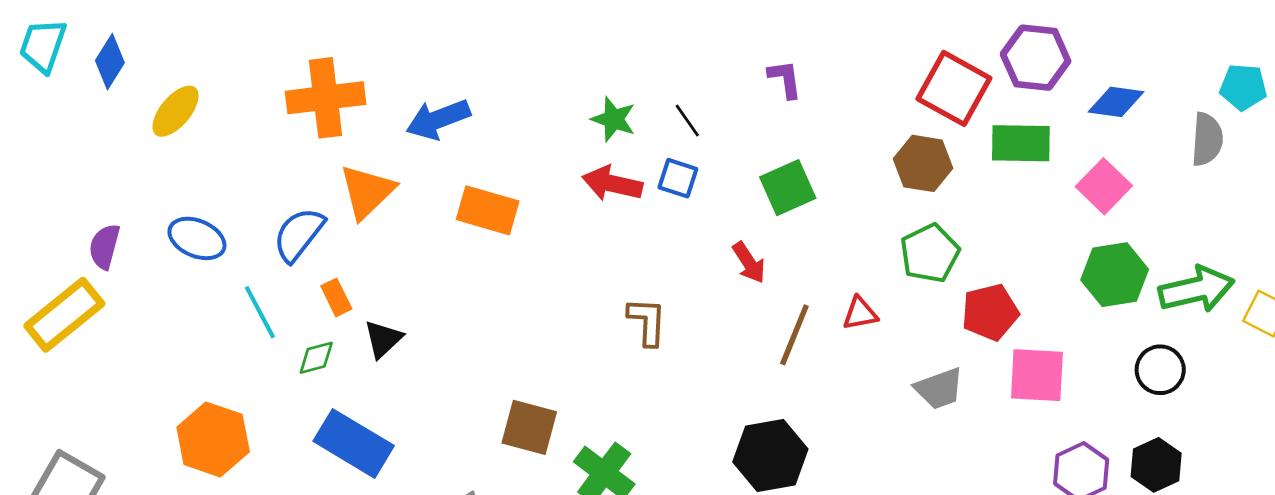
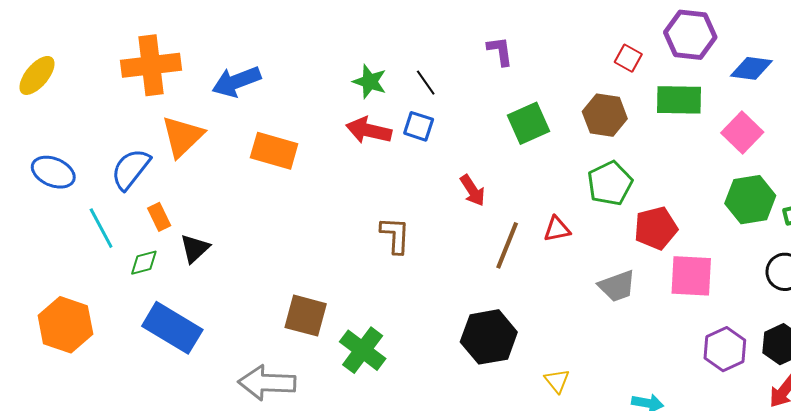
red square: (954, 88) -> (628, 58), size x0.5
green square: (788, 188) -> (528, 123), moved

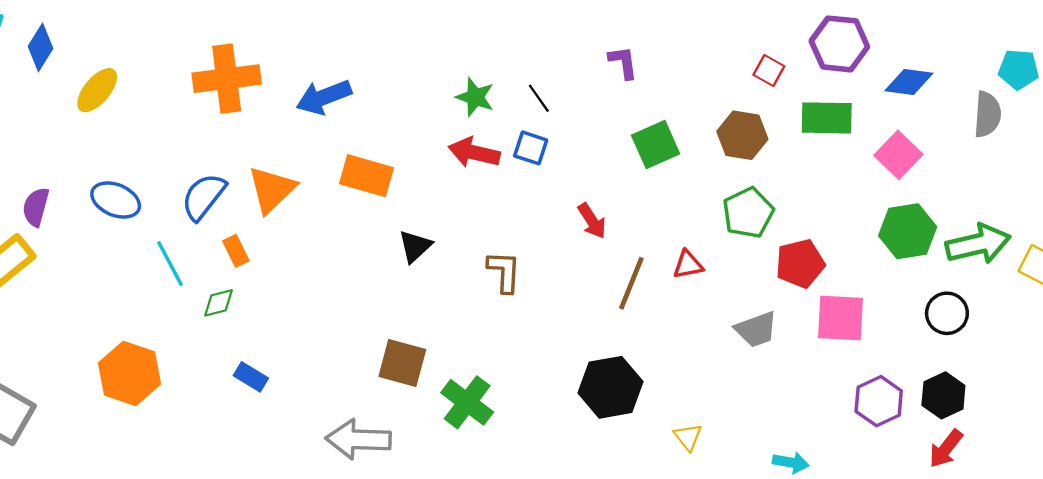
orange triangle: (182, 136) -> (272, 190), moved
black triangle: (195, 248) -> (415, 246), moved
blue rectangle: (172, 328) -> (251, 377), size x0.5

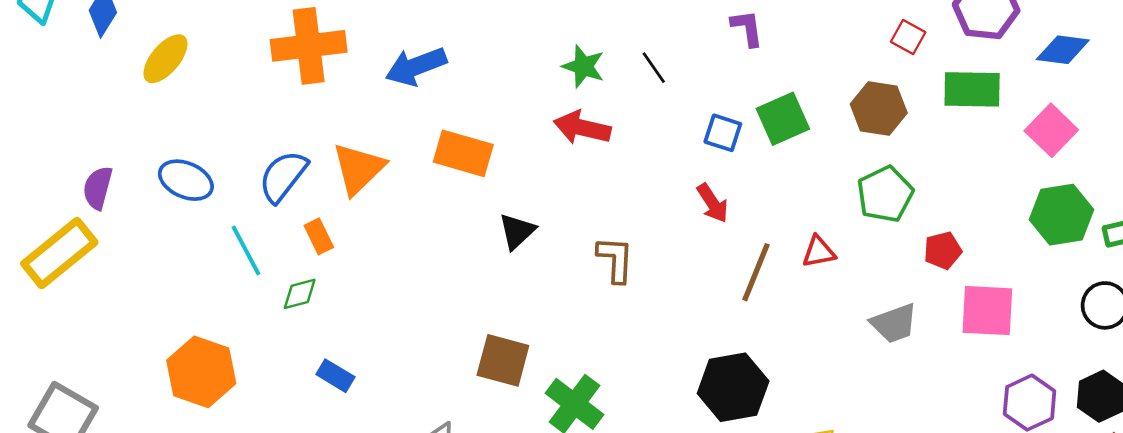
blue square: (531, 148) -> (723, 133), moved
red pentagon: (800, 264) -> (943, 250), size x0.7

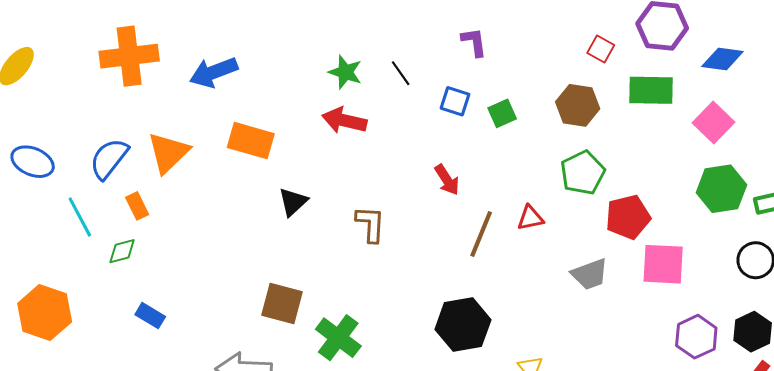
green square: (783, 119) -> (502, 113), size x0.7
blue square: (723, 133) -> (455, 101), moved
red pentagon: (943, 250) -> (628, 217), size x1.5

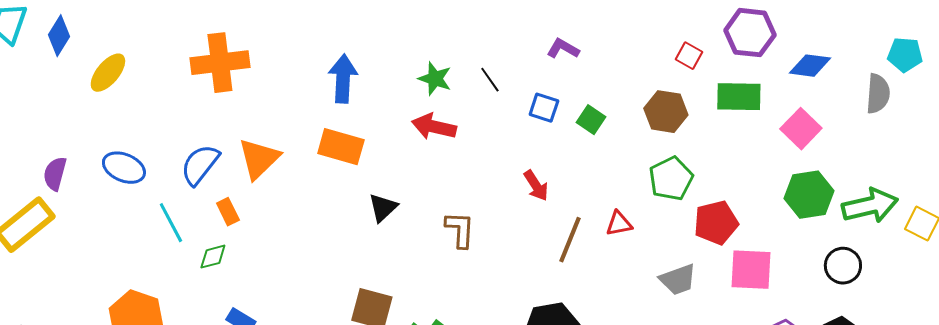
purple L-shape: (474, 42) -> (563, 49), turned -52
blue arrow: (214, 72) -> (343, 79), moved, turned 114
green square: (502, 113) -> (591, 120), turned -32

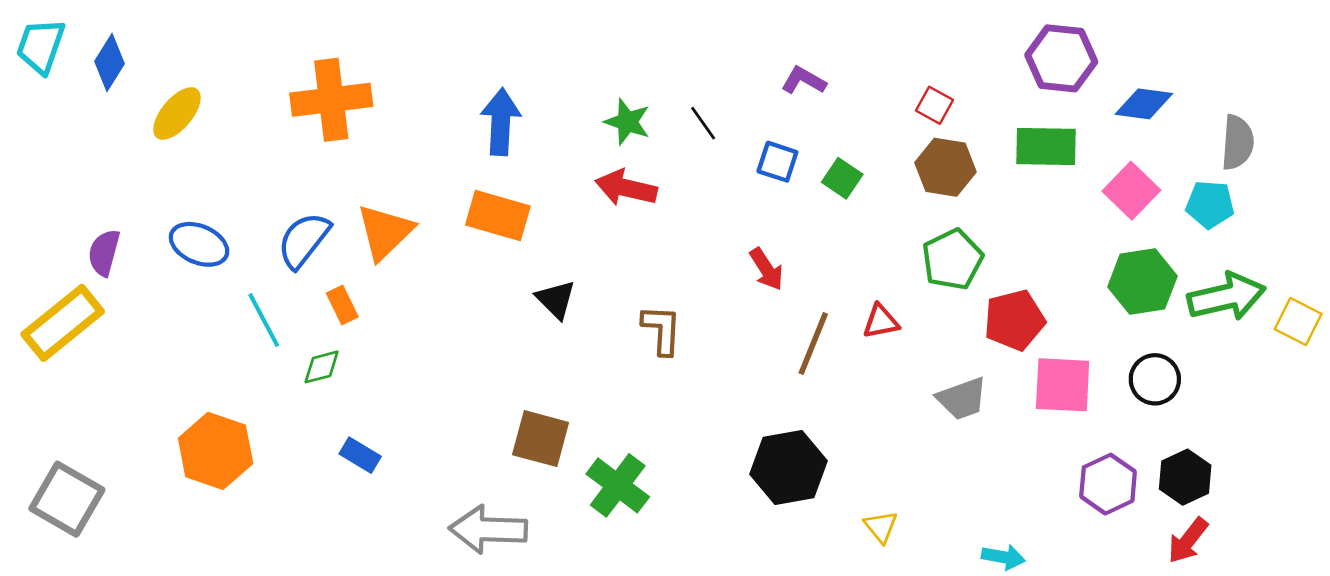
cyan pentagon: (905, 55) -> (1210, 204), moved
red square: (689, 56) -> (934, 105), moved
black triangle: (383, 208) -> (556, 299), turned -32
black circle: (843, 266) -> (1155, 379), moved

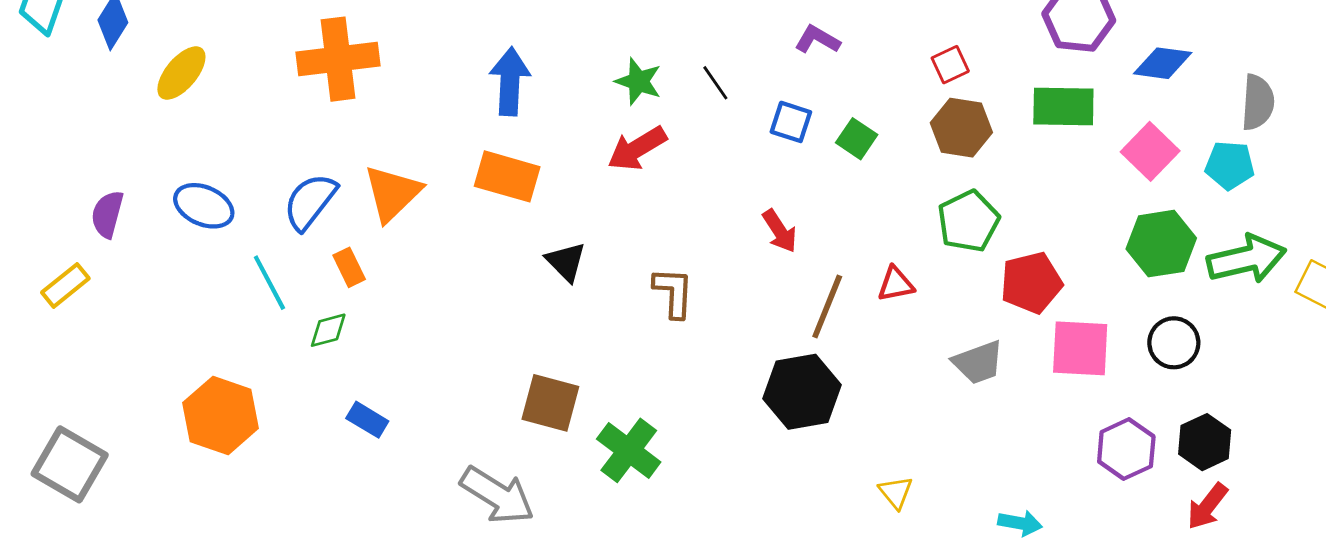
red square: (934, 105) -> (950, 65), turned 36
red arrow: (626, 188) -> (637, 148), turned -44
yellow rectangle: (63, 323) -> (65, 285), size x0.6
black hexagon: (788, 467) -> (802, 392), moved
gray arrow: (488, 529) -> (497, 495), turned -150

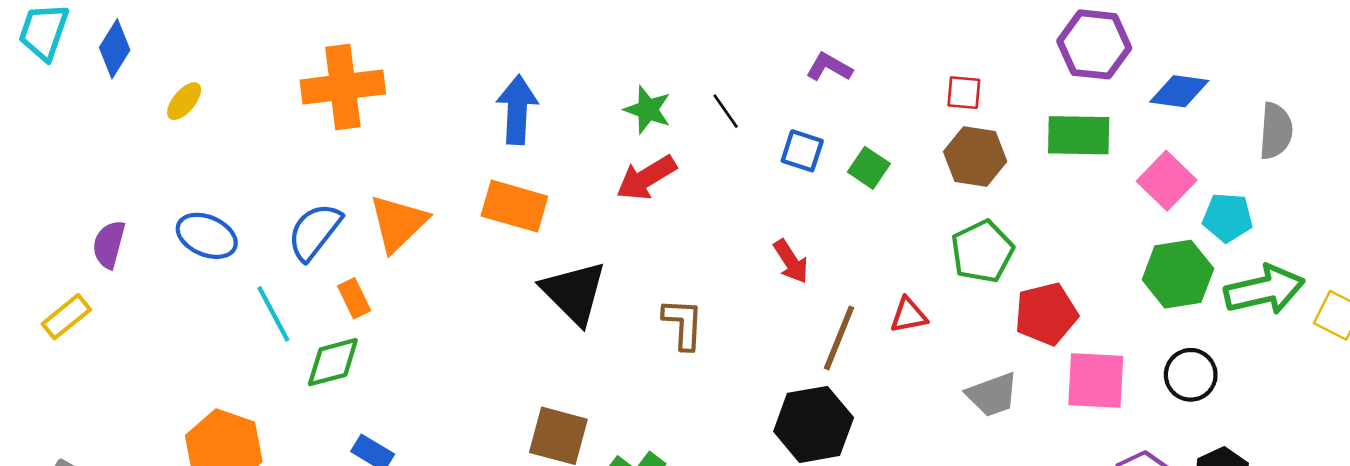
red square: (950, 65) -> (964, 93), turned 30
yellow ellipse: (181, 73) -> (184, 101), size x0.7
cyan pentagon: (1230, 165) -> (1228, 217), moved
black triangle: (566, 262) -> (574, 293), size x1.6
green diamond: (328, 330) -> (333, 362), size x1.4

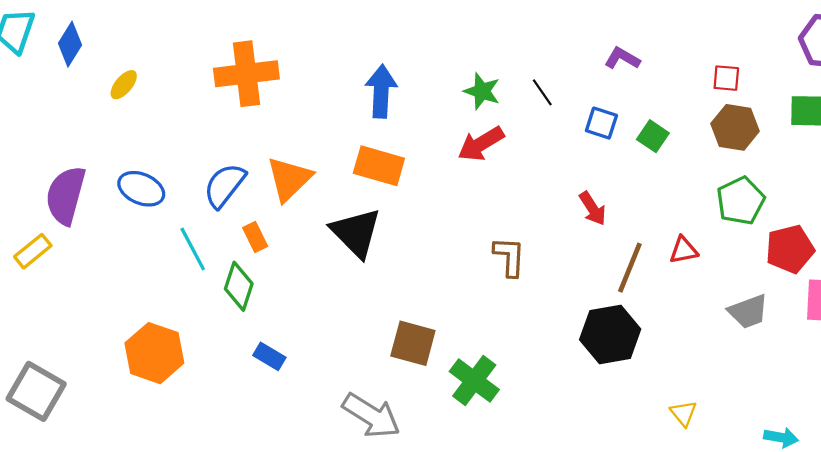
purple semicircle: (109, 244) -> (66, 195), size x1.6
black triangle: (574, 293) -> (356, 233), moved
green diamond: (333, 362) -> (239, 286), turned -57

